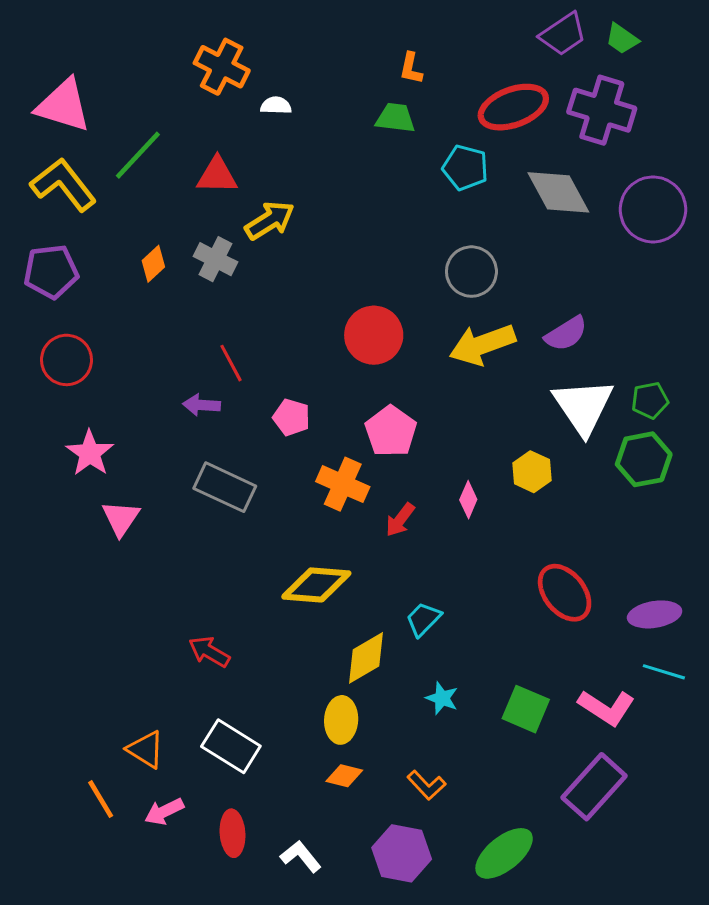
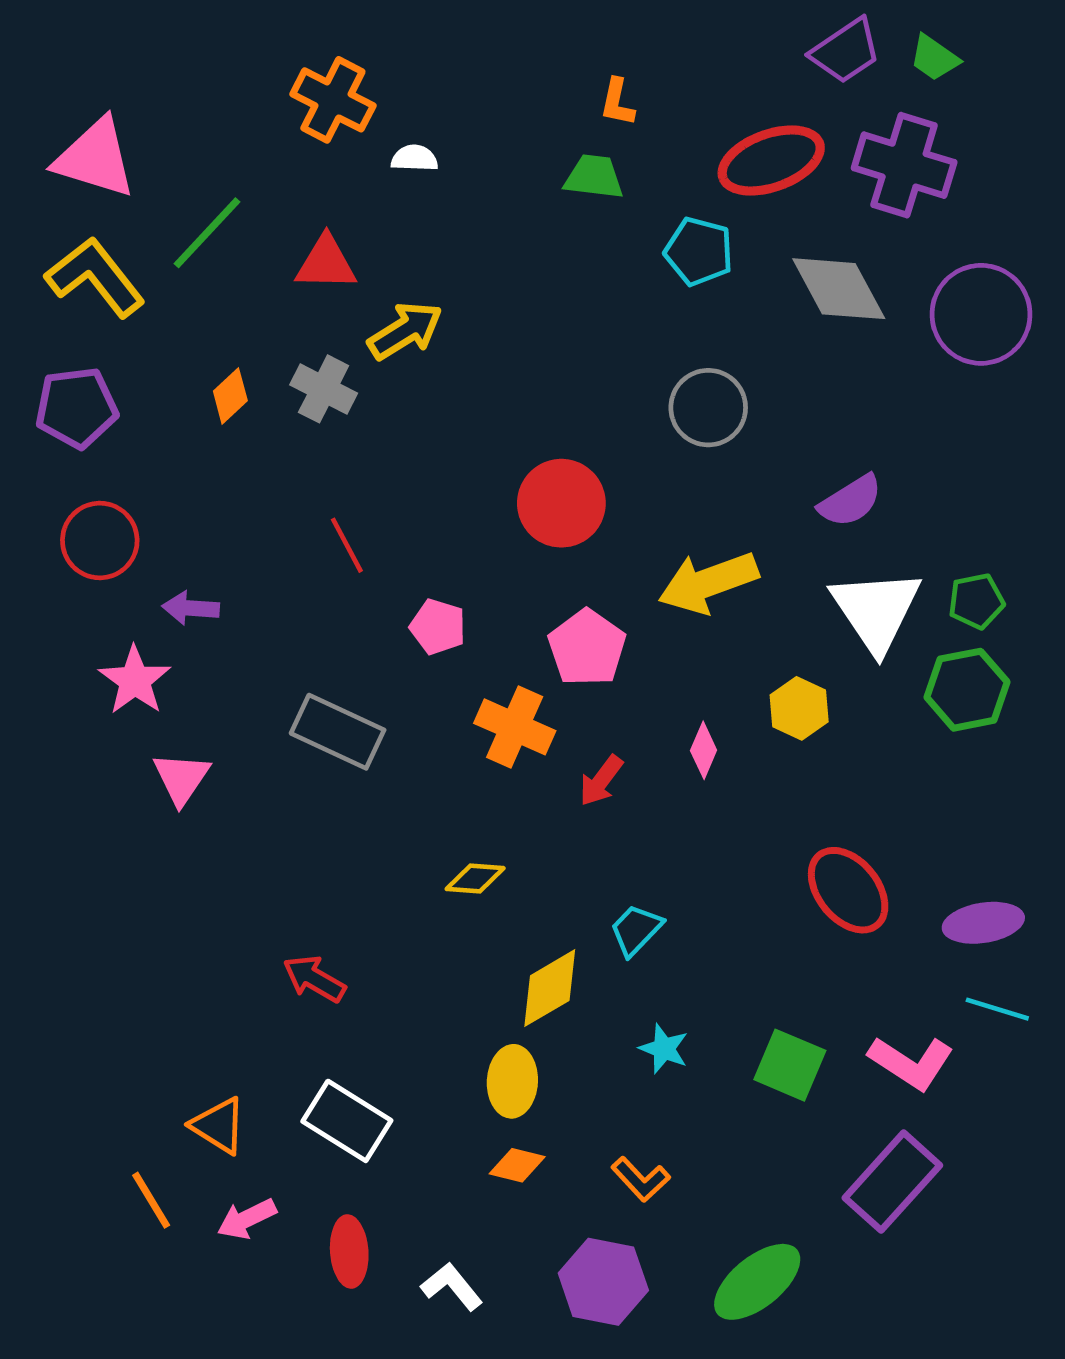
yellow arrow: (482, 344) -> (708, 582), moved
purple arrow: (201, 405) -> (191, 608), moved
yellow diamond: (316, 585) -> (475, 879), size x0.6

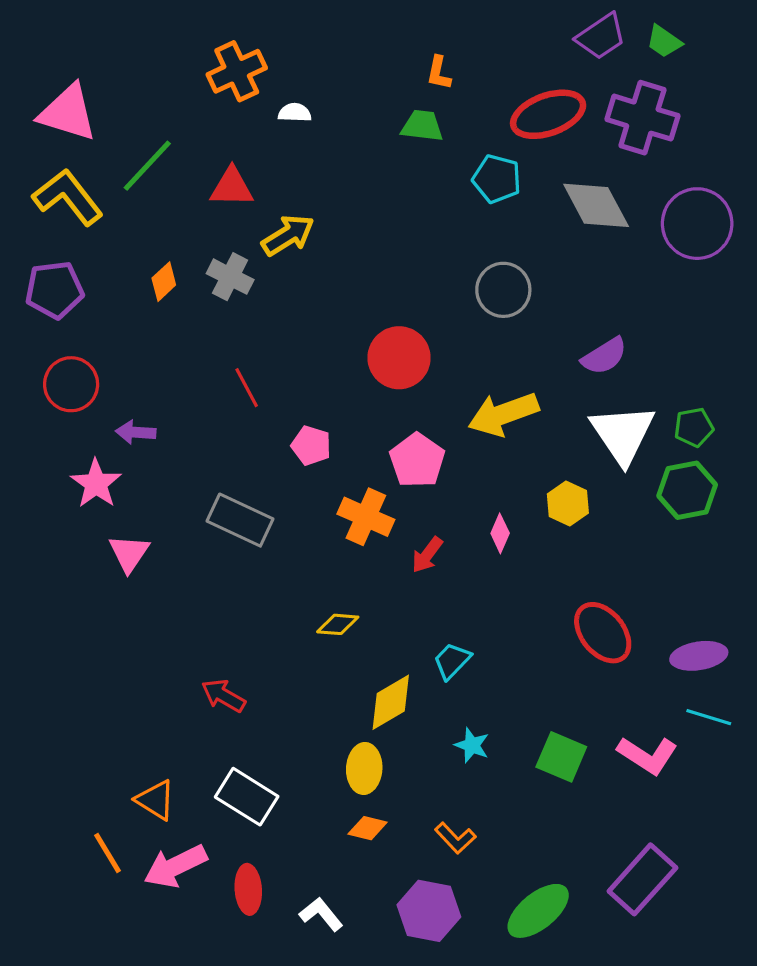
orange cross: (333, 100) -> (237, 71), turned 38
purple rectangle: (892, 1182) -> (642, 879), moved
pink arrow: (247, 1219) -> (175, 866), size x1.5

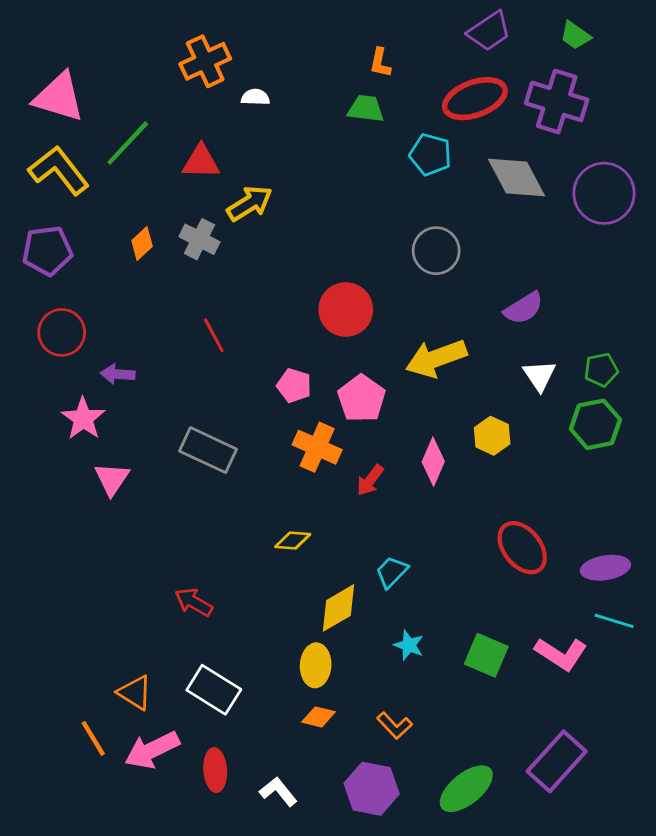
purple trapezoid: (601, 36) -> (489, 31), moved
white triangle: (623, 434) -> (539, 375), size x0.6
pink pentagon: (311, 446) -> (294, 386), moved
pink diamond: (500, 533) -> (433, 462), size x1.4

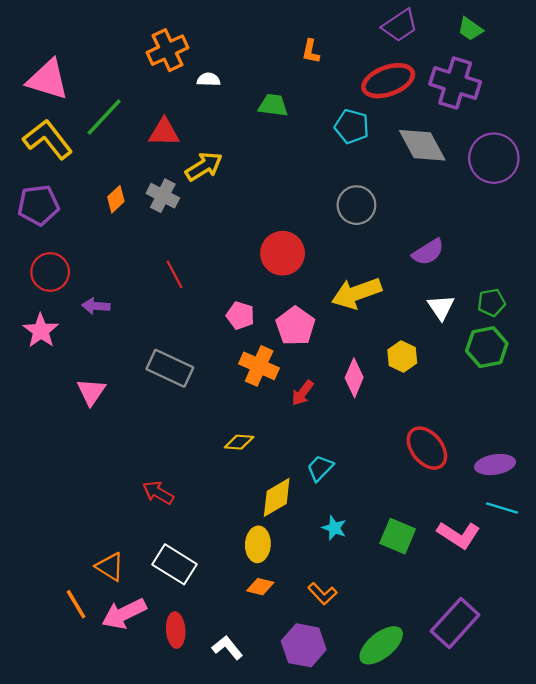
green trapezoid: (366, 109) -> (273, 105), moved
pink star: (83, 419) -> (41, 331), moved

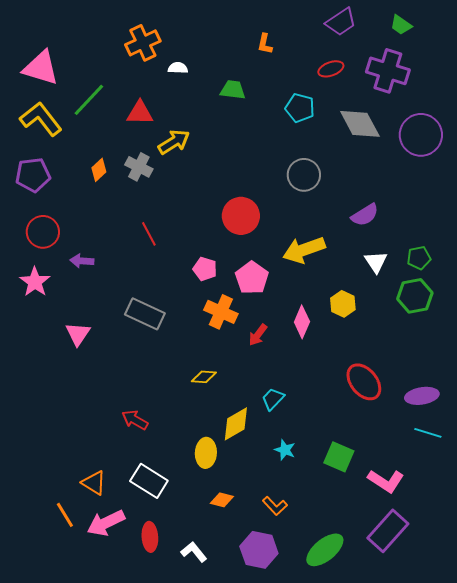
red ellipse: (388, 81) -> (331, 69), size x0.6
pink L-shape: (459, 535) -> (386, 481), moved
yellow ellipse: (258, 544) -> (206, 453), moved

